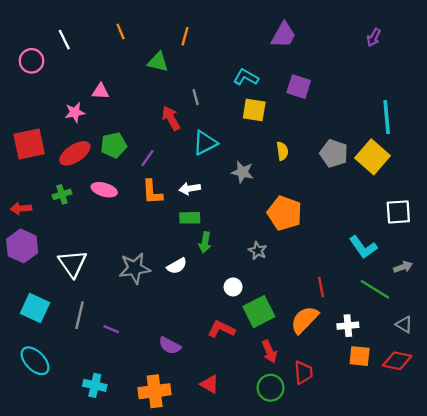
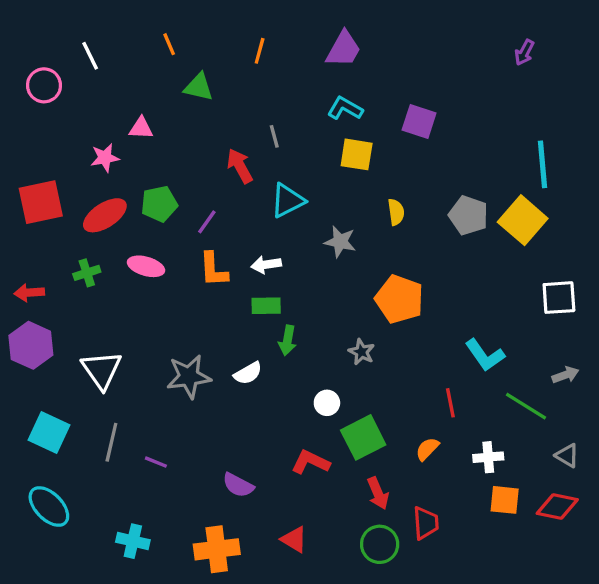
purple trapezoid: (283, 35) -> (343, 49), moved
green triangle: (158, 62) -> (199, 87), moved
cyan L-shape: (363, 247) -> (485, 355), moved
orange semicircle: (305, 320) -> (427, 449), size x0.6

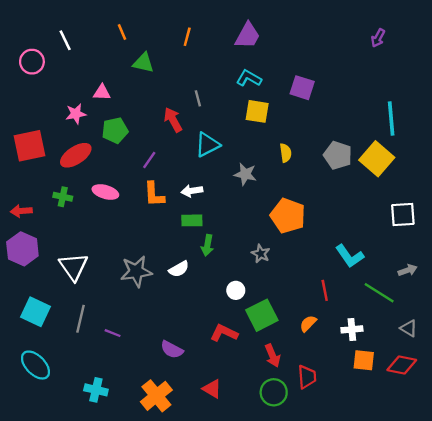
green pentagon: (159, 204) -> (115, 130), moved
green cross: (87, 273) -> (63, 197), turned 30
orange cross: (217, 549) -> (156, 396), turned -32

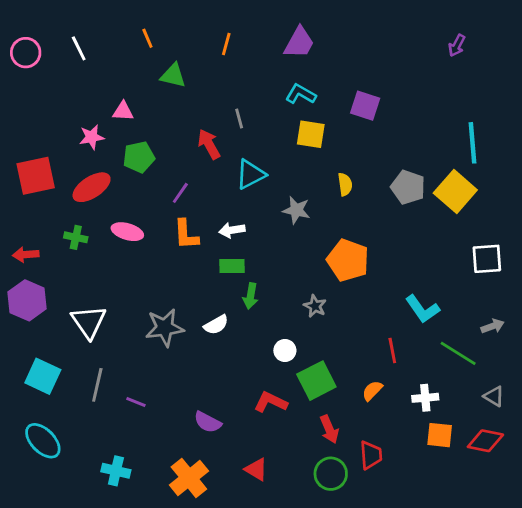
pink circle: (32, 62) -> (26, 53), moved

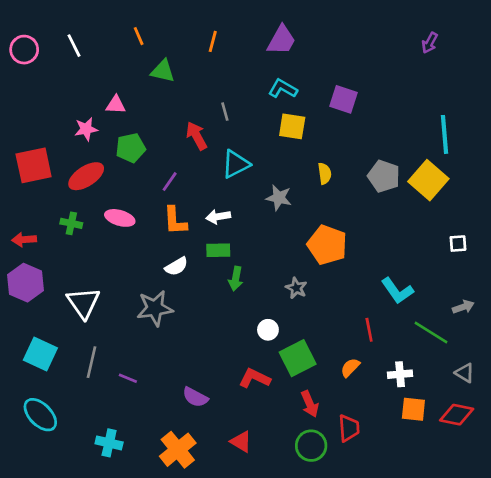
white square: (487, 259) -> (458, 244), size x0.6
white semicircle: (216, 325) -> (176, 266), moved

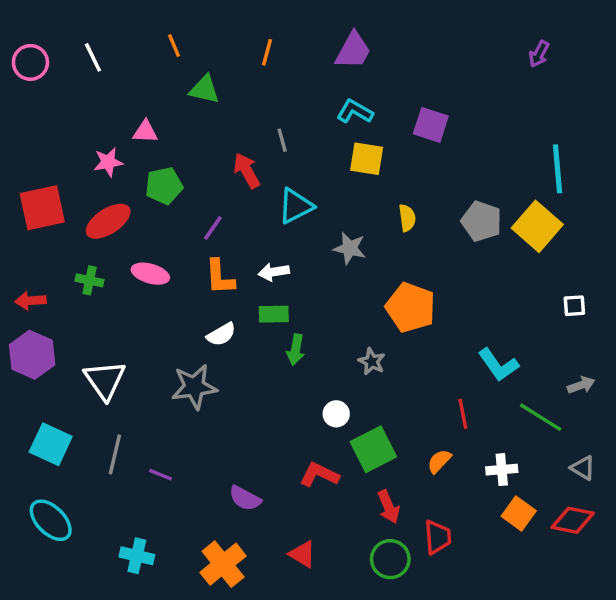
orange square: (413, 409) -> (519, 514), turned 30

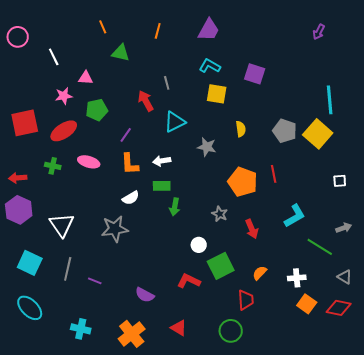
white line: (93, 57) -> (54, 57), moved
cyan L-shape: (498, 365) -> (295, 216), turned -85
red line: (463, 414) -> (274, 174), moved
red arrow: (389, 507) -> (252, 229), moved
red trapezoid: (438, 537) -> (246, 300), moved

